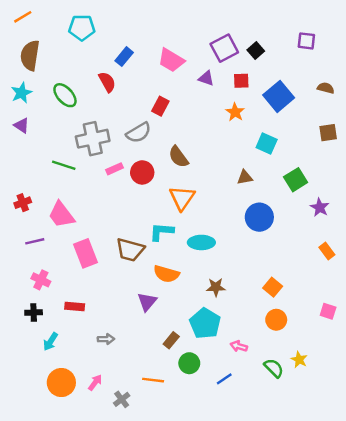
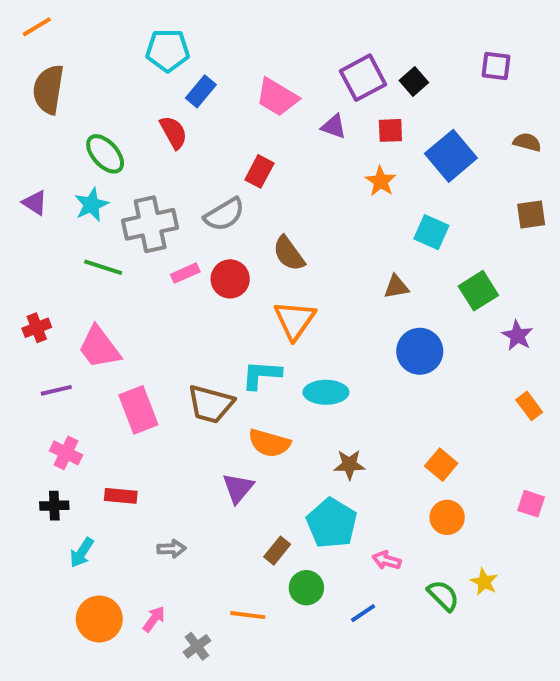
cyan pentagon: (82, 28) -> (168, 50), moved
cyan star: (22, 93) -> (91, 205), moved

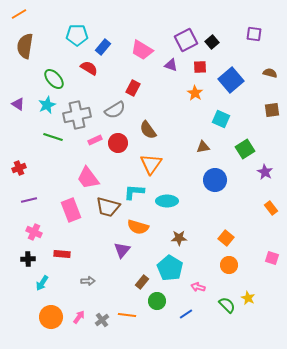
cyan pentagon: (168, 50) -> (77, 35), moved
red semicircle: (173, 132) -> (89, 68), turned -30
pink trapezoid: (99, 347) -> (88, 178), moved
gray cross: (197, 646) -> (102, 320), moved

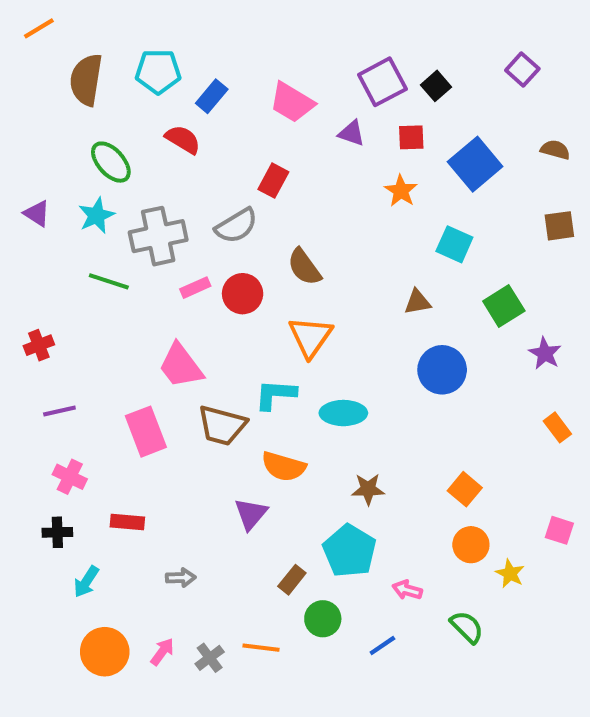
purple square: (254, 34) -> (522, 69), turned 35
brown semicircle: (25, 46) -> (86, 80), moved
yellow star: (248, 298) -> (510, 573), moved

